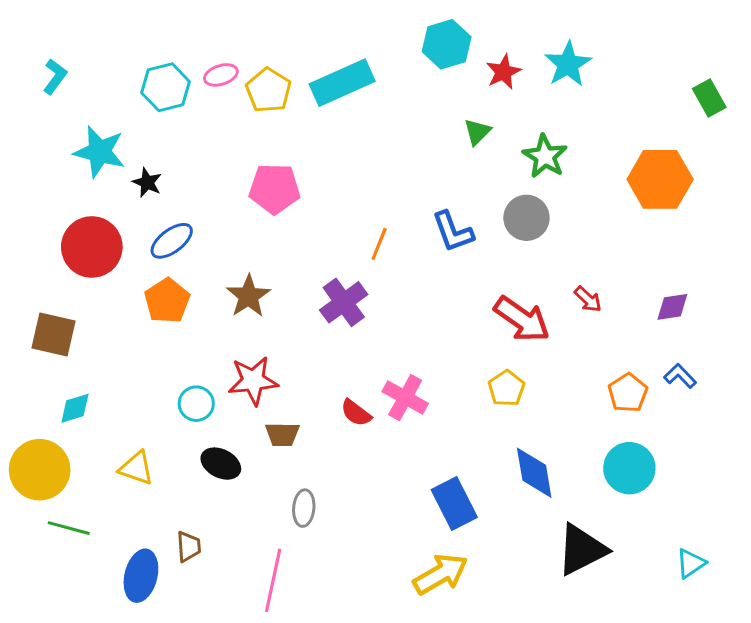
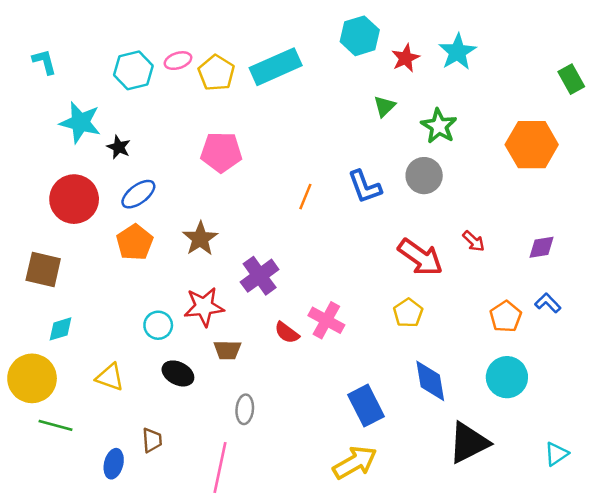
cyan L-shape: (55, 77) -> (44, 62), turned -52
purple cross: (344, 302) -> (260, 276), moved
blue ellipse: (141, 576) -> (114, 464), size x0.7

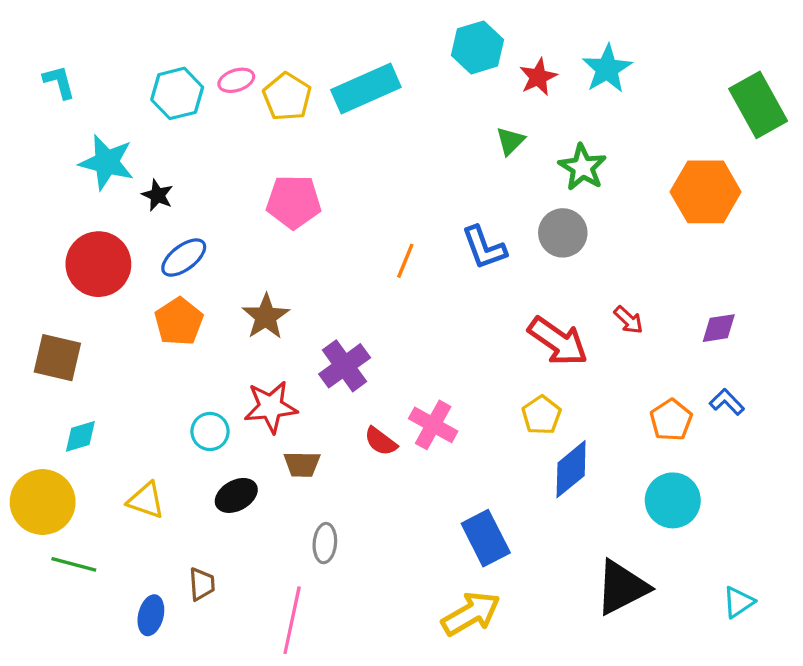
green rectangle: (571, 79) -> (758, 105), size x1.6
black ellipse: (178, 373) -> (236, 495), turned -56
blue diamond: (430, 381) -> (571, 469), moved, turned 60

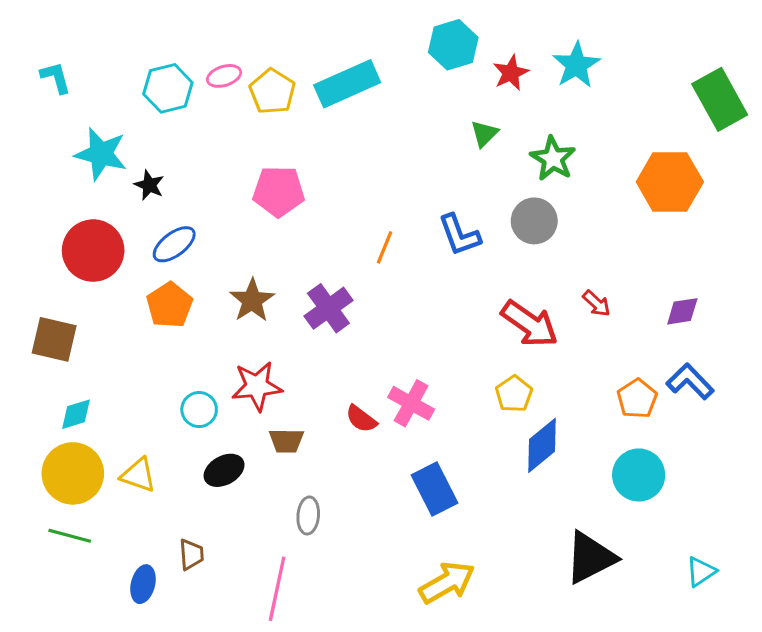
purple cross: (345, 366) -> (328, 308), moved
blue L-shape: (727, 402) -> (690, 381), size x1.4
yellow circle: (43, 502) -> (73, 473), moved
blue rectangle: (486, 538) -> (434, 489), moved

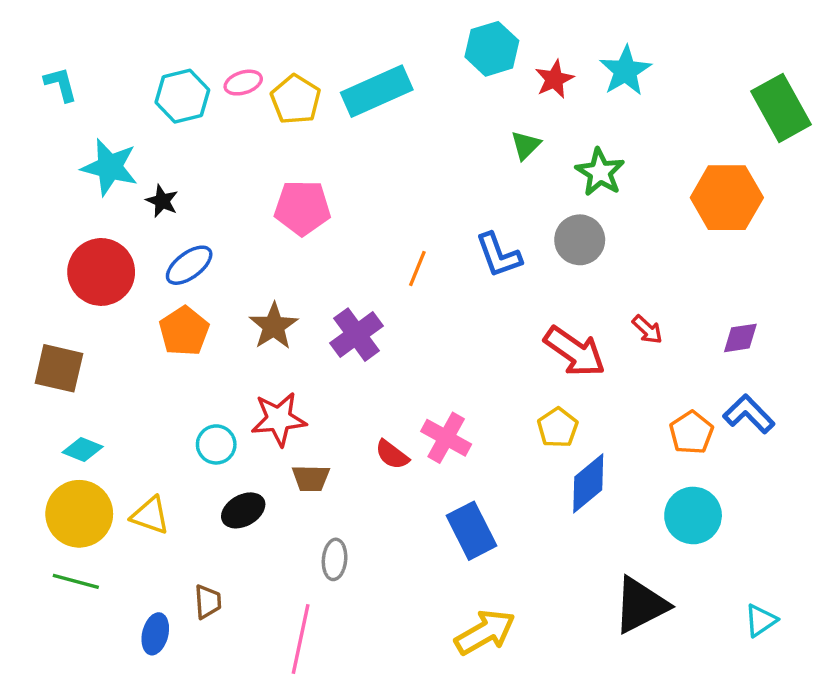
cyan diamond: (76, 414) -> (83, 450), turned 39

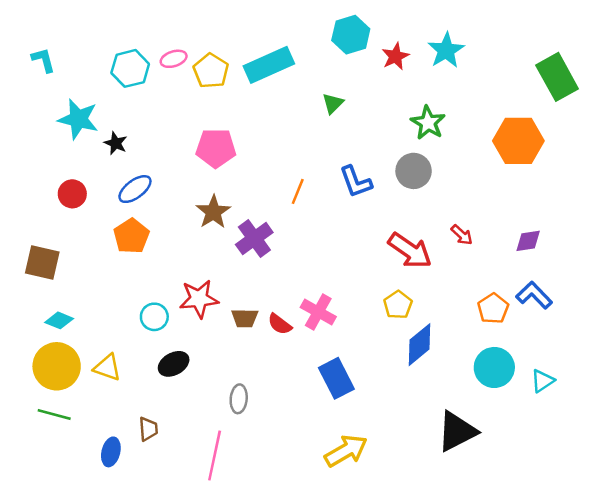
green triangle: (526, 145) -> (333, 103), moved
red circle: (101, 272) -> (72, 194), size x0.6
brown star: (274, 326) -> (213, 212), moved
brown trapezoid: (311, 478) -> (245, 318), moved
cyan triangle: (761, 620) -> (543, 381), moved

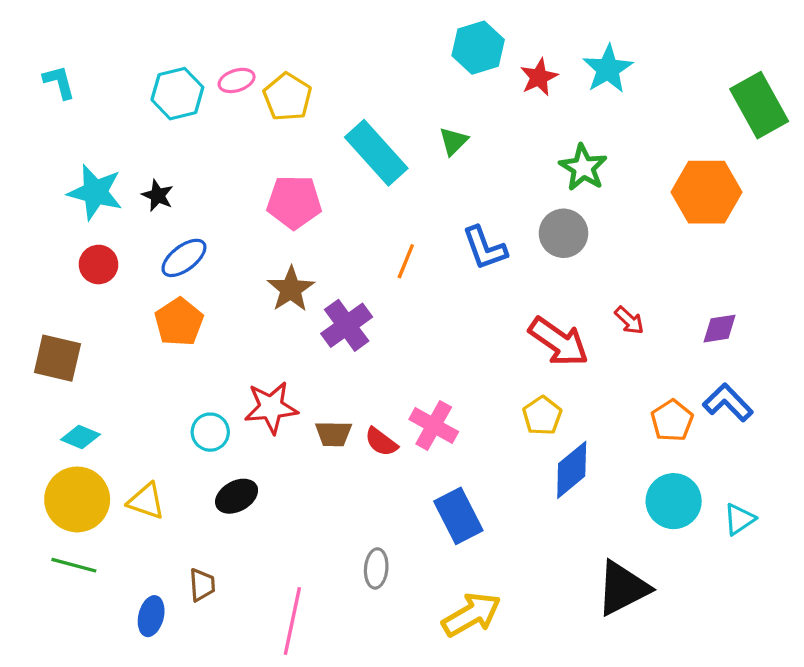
cyan rectangle: (269, 65) -> (376, 153), moved, turned 72
cyan star: (78, 119) -> (95, 192), moved
gray ellipse: (239, 399) -> (376, 568), moved

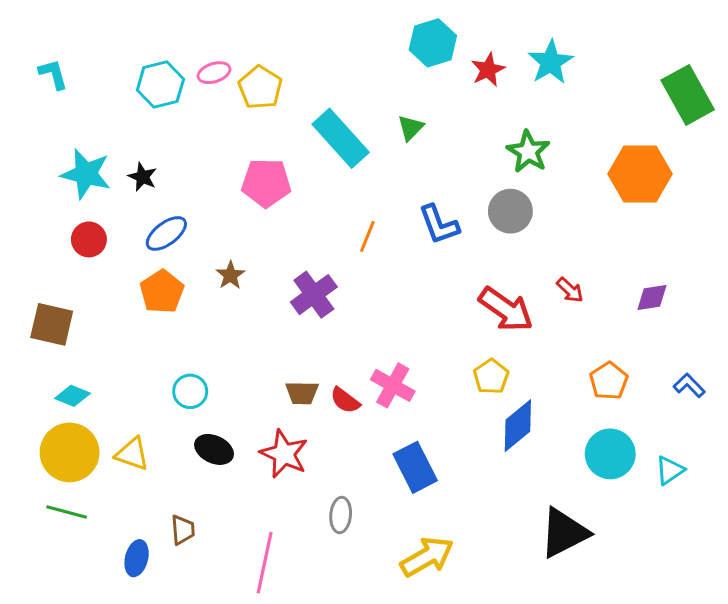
brown star: (291, 289) -> (230, 275), moved, size x0.7
blue L-shape: (728, 403) -> (689, 385), moved, size x0.7
red star: (271, 407) -> (284, 454), moved, turned 30
black ellipse: (237, 496) -> (214, 449), turned 54

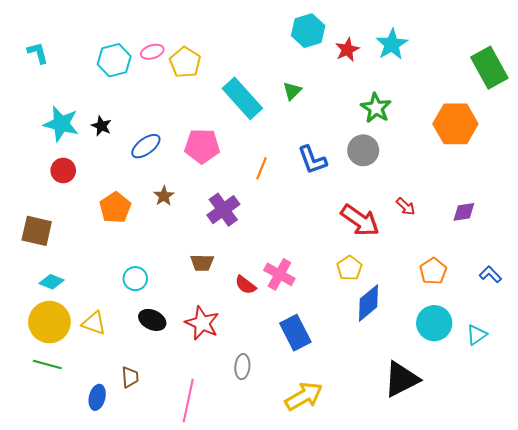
pink pentagon: (266, 183) -> (202, 146), moved
blue ellipse: (166, 233) -> (146, 146), moved
brown trapezoid: (302, 393) -> (202, 263), moved

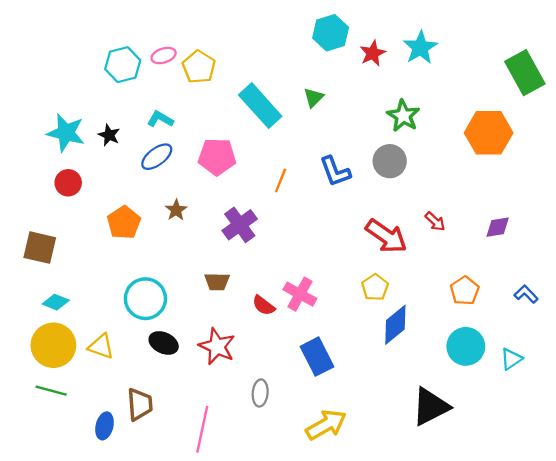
cyan L-shape: (38, 53) -> (160, 119), moved, turned -45
cyan circle: (135, 279) -> (145, 299), size x1.6
brown trapezoid: (130, 377) -> (140, 404), size x1.4

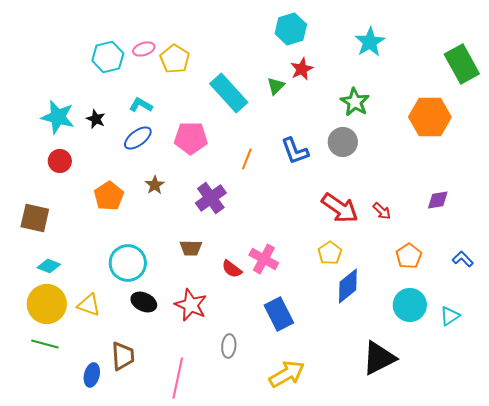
red star: (373, 53) -> (302, 69), moved
red arrow: (435, 221) -> (382, 211), moved

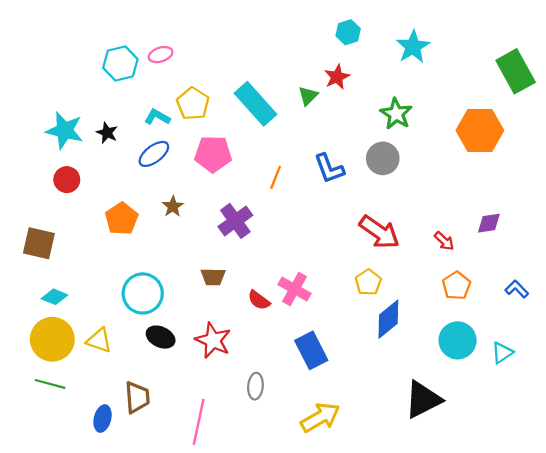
cyan hexagon: (291, 29) -> (348, 32), moved, size x0.7
yellow pentagon: (175, 59) -> (193, 104), moved
red arrow: (382, 211) -> (444, 241), moved

